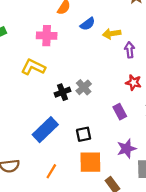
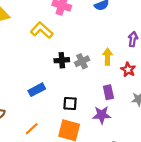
yellow arrow: (112, 34) -> (108, 57), moved, turned 84
blue rectangle: (45, 130) -> (37, 90), size x0.7
purple star: (126, 149) -> (102, 115), moved

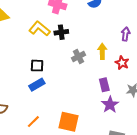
black cross: (62, 60) -> (61, 32), moved
black square: (70, 103) -> (37, 66), moved
purple star: (102, 115) -> (110, 105), moved, turned -30

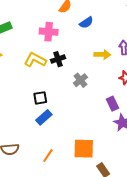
yellow arrow: (102, 51) -> (102, 55), moved, turned 105

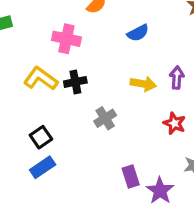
blue semicircle: (86, 23) -> (138, 33), moved
black square: (40, 98) -> (41, 137), turned -32
purple rectangle: (112, 104) -> (131, 176), moved

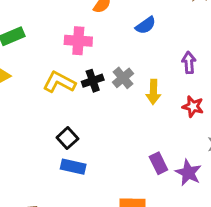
yellow arrow: (143, 84) -> (153, 92), moved, turned 90
gray cross: (105, 118) -> (123, 78), moved
blue rectangle: (43, 167) -> (73, 167), turned 55

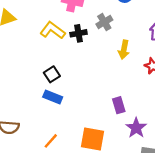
gray cross: (123, 78) -> (104, 22), moved
purple star: (188, 173) -> (136, 128), moved

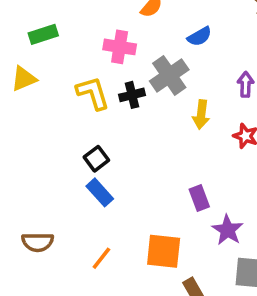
gray cross: (104, 22) -> (169, 75), size x1.5
yellow L-shape: (53, 30) -> (93, 93), turned 40
blue rectangle: (53, 97) -> (100, 192), turned 30

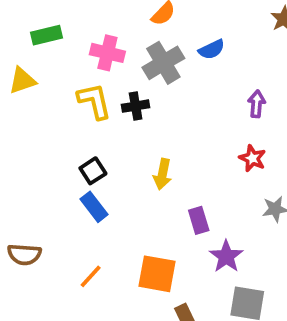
pink cross: (120, 47) -> (107, 53), moved
gray cross: (169, 75) -> (163, 63), moved
yellow arrow: (201, 115) -> (163, 174), moved

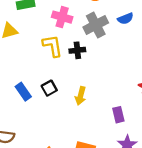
yellow arrow: (163, 174) -> (81, 96), moved
blue rectangle: (94, 207) -> (23, 92), moved
purple rectangle: (199, 220) -> (118, 115), moved

